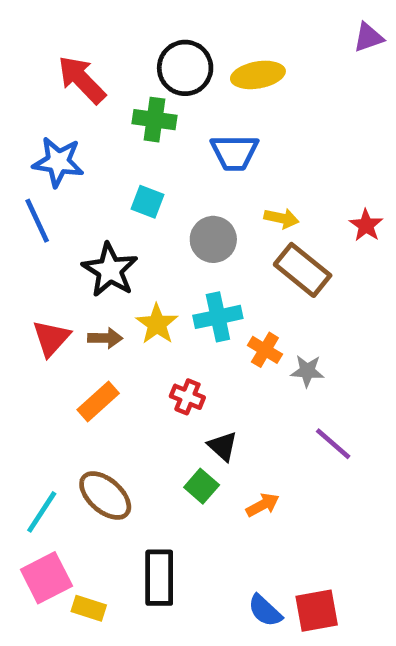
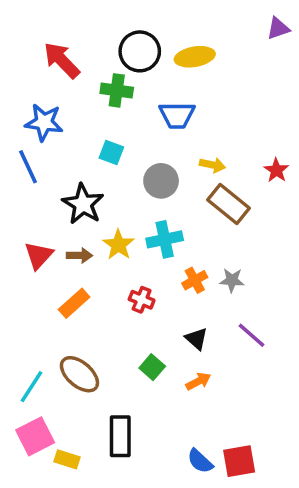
orange cross: (265, 350) -> (195, 280), moved, turned 30
black triangle: (223, 446) -> (197, 339), moved

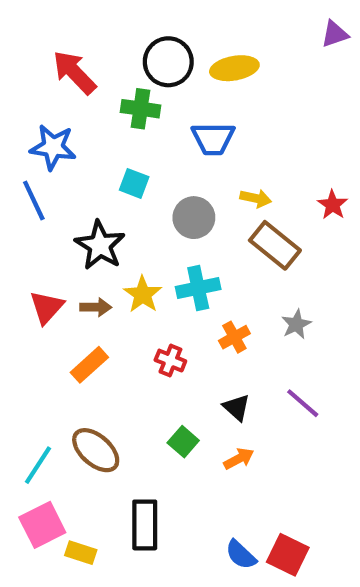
gray star: (232, 280) -> (296, 324), moved, turned -30
red square: (239, 461) -> (288, 555), turned 36

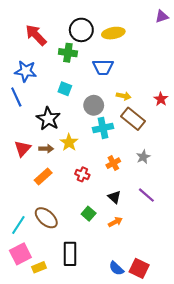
cyan cross: (198, 288) -> (103, 128), moved
yellow rectangle: (81, 553) -> (39, 267), turned -40

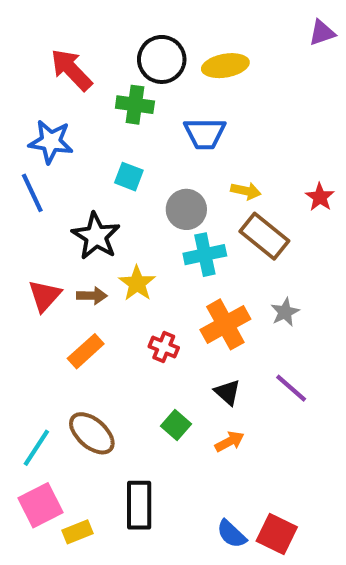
orange cross: (113, 163) -> (225, 324), size x1.6

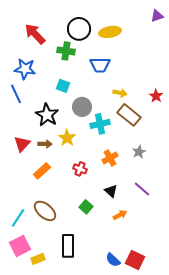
gray circle: (186, 209) -> (82, 107), moved
orange cross: (225, 324) -> (110, 158), size x0.7
orange arrow: (229, 442) -> (120, 215), moved

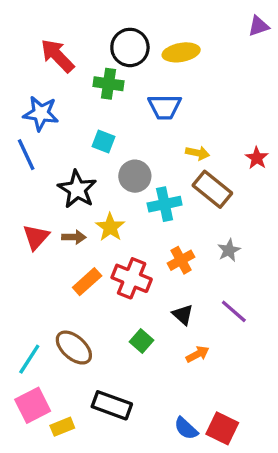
red cross: (80, 169) -> (132, 278), size x1.6
orange rectangle: (42, 171) -> (87, 282), moved
black rectangle: (68, 246) -> (112, 405), turned -70

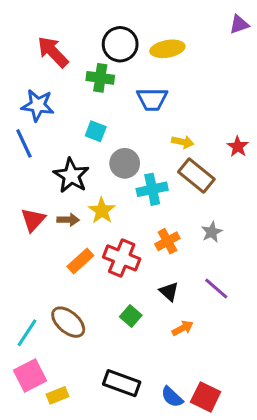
black rectangle: (112, 405) -> (122, 383), moved

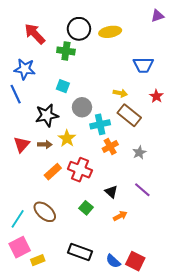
blue trapezoid: (152, 99) -> (143, 65), moved
black star: (71, 176) -> (47, 115), turned 30
orange cross: (167, 241) -> (110, 146), moved

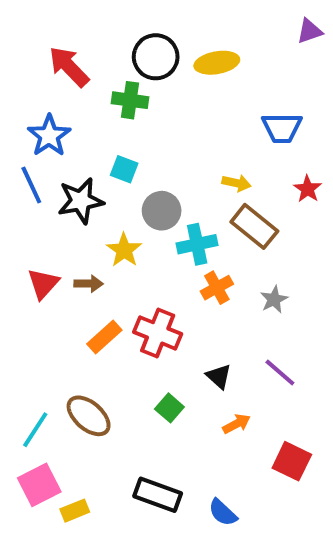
blue star: (25, 69) -> (49, 136), turned 30
black star: (47, 115) -> (81, 201), moved
yellow star: (67, 138) -> (124, 250), moved
red square: (135, 261) -> (292, 461), moved

